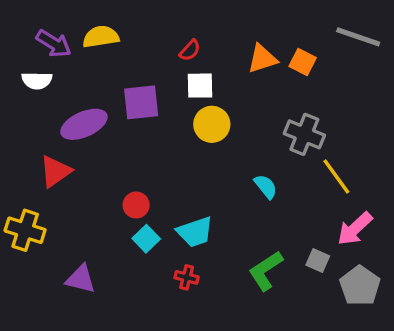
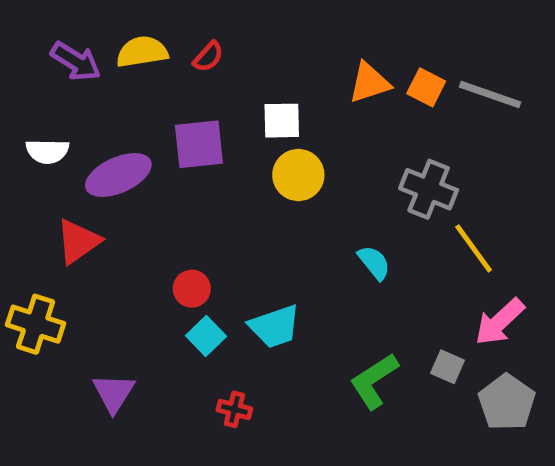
gray line: (358, 37) -> (490, 94), moved
red semicircle: (190, 50) -> (208, 57), moved
white semicircle: (37, 81) -> (47, 151), moved
red cross: (187, 277) -> (234, 409), moved
purple triangle: (81, 279) -> (114, 393), turned 48

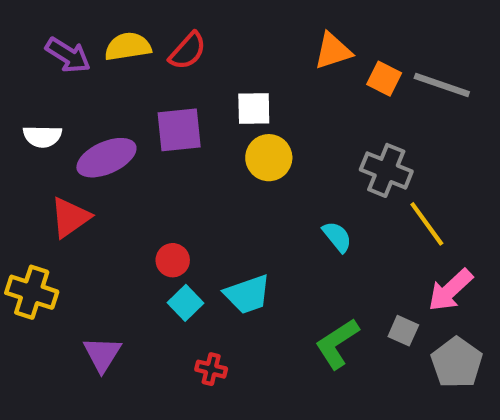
red semicircle: (208, 57) -> (188, 51), size x1.4
orange triangle: (369, 83) -> (333, 51), moved

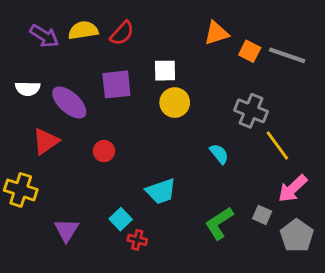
purple ellipse: (106, 158) -> (69, 103), turned 66
red circle: (173, 260) -> (104, 151), moved
cyan square: (186, 303) -> (121, 219), moved

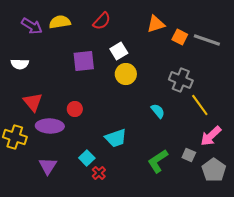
red semicircle: (122, 33) -> (102, 21), moved
white square: (165, 71) -> (119, 51), turned -30
purple ellipse: (69, 103) -> (50, 126), moved, turned -40
red triangle: (46, 141) -> (33, 102), turned -35
red cross: (137, 240) -> (99, 173), turned 32

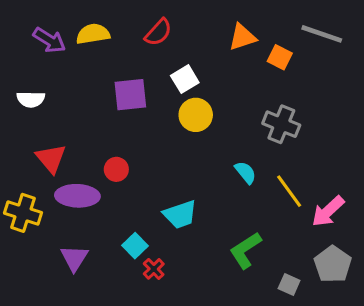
gray line: (207, 40) -> (322, 34), moved
yellow line: (200, 105) -> (289, 191), moved
gray square: (189, 155) -> (289, 284), moved

